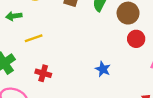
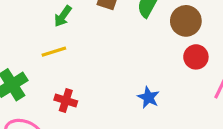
green arrow: (14, 16) -> (63, 16), moved, turned -49

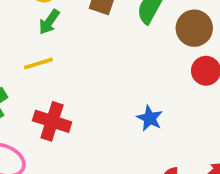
red cross: (66, 100) -> (52, 121), size x1.4

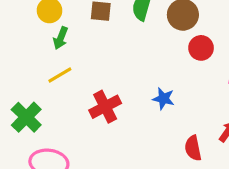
red cross: (52, 121) -> (105, 107), moved, turned -32

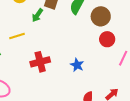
green arrow: (61, 38) -> (37, 15), moved

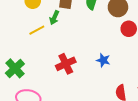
yellow line: (17, 36) -> (37, 30), moved

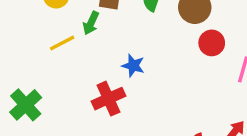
blue star: (103, 60) -> (133, 66), moved

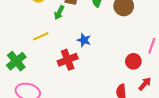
yellow line: (62, 43) -> (41, 36), moved
red circle: (212, 43) -> (133, 61), moved

